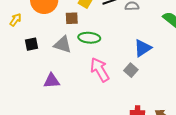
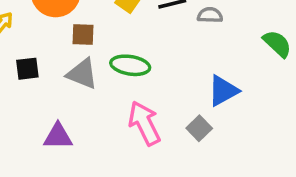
brown square: (72, 18) -> (83, 34), moved

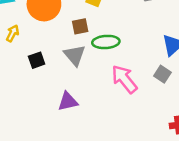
brown square: (83, 34) -> (80, 26), moved
gray triangle: (82, 74) -> (75, 55), turned 40

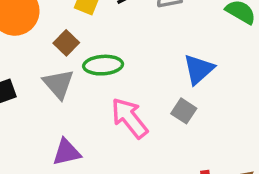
brown square: (80, 26) -> (66, 43), turned -35
purple triangle: (68, 101) -> (67, 152), moved

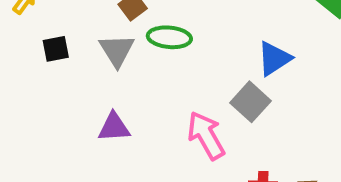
gray square: (184, 111) -> (251, 102), size x1.4
pink arrow: (130, 118) -> (206, 135), moved

